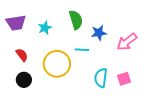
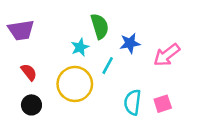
cyan star: (45, 28) -> (80, 47), moved
cyan line: (82, 50) -> (108, 66), turned -64

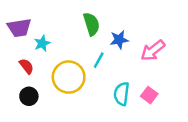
cyan star: (80, 47) -> (42, 43), moved
pink square: (163, 104) -> (149, 95), turned -35

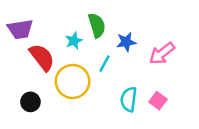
cyan star: (42, 43) -> (74, 41), moved
red semicircle: (26, 66) -> (42, 57), moved, size x1.6

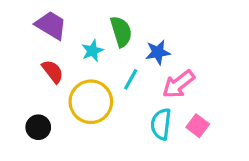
purple trapezoid: (20, 29) -> (51, 25), moved, turned -140
pink arrow: (162, 53) -> (179, 84), moved
red semicircle: (42, 57) -> (53, 71), size x0.7

